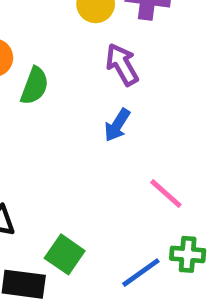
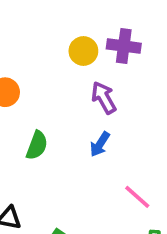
green semicircle: (35, 86) -> (37, 145), moved

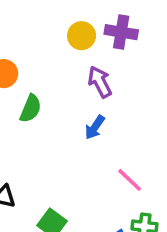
green semicircle: (37, 145) -> (31, 109), moved

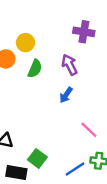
yellow circle: (82, 36) -> (26, 43), moved
green semicircle: (31, 109) -> (35, 69), moved

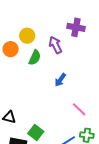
purple arrow: (70, 65) -> (55, 45), moved

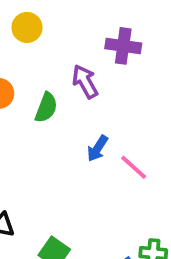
yellow circle: (27, 36) -> (27, 27), moved
pink line: (79, 109) -> (134, 167), moved

